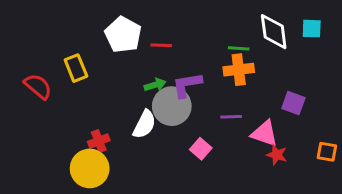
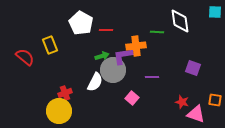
cyan square: (312, 29) -> (215, 12), moved
orange cross: (239, 70) -> (136, 46), moved
pink triangle: (265, 133) -> (196, 114), moved

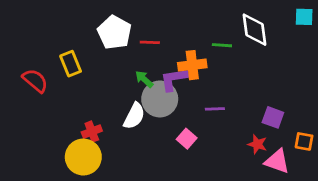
green arrow: (102, 56) -> (144, 79), turned -120
purple square: (193, 68) -> (273, 117), moved

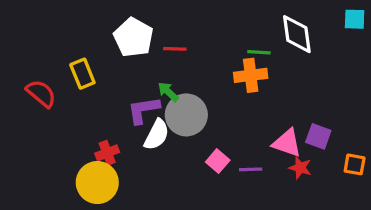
orange cross: (192, 65) -> (251, 75), moved
purple L-shape: (174, 79) -> (143, 110), moved
purple line: (215, 109) -> (251, 169), moved
pink triangle: (277, 161) -> (287, 143), moved

